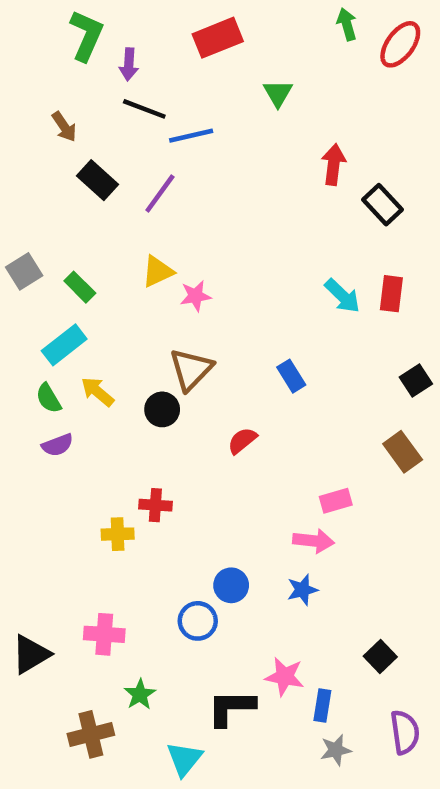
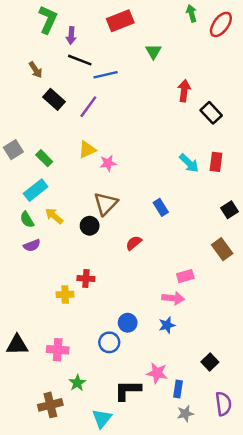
black triangle: (31, 654) -> (17, 345), moved, turned 30

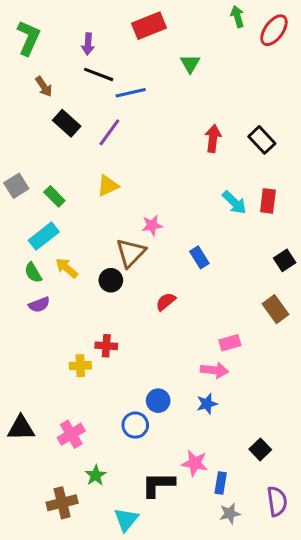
green L-shape: (48, 20) -> (29, 38), moved
red arrow: (184, 91) -> (213, 138), moved
pink star: (108, 163) -> (152, 225), moved
pink cross: (58, 350) -> (71, 434), turned -35

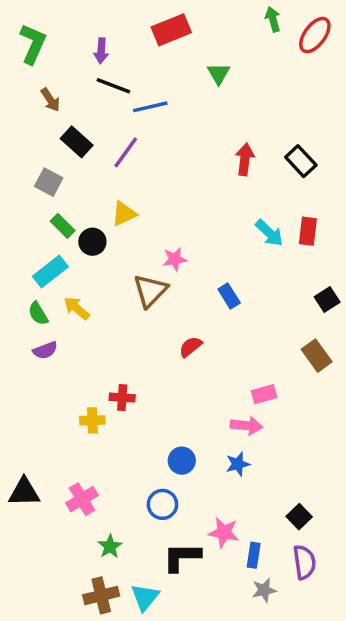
gray square: (16, 186) -> (49, 182), moved, turned -30
black circle: (111, 280) -> (92, 242), moved
blue circle: (135, 425) -> (162, 504), moved
purple semicircle: (277, 501) -> (304, 562), moved
brown cross: (62, 503) -> (101, 595), moved

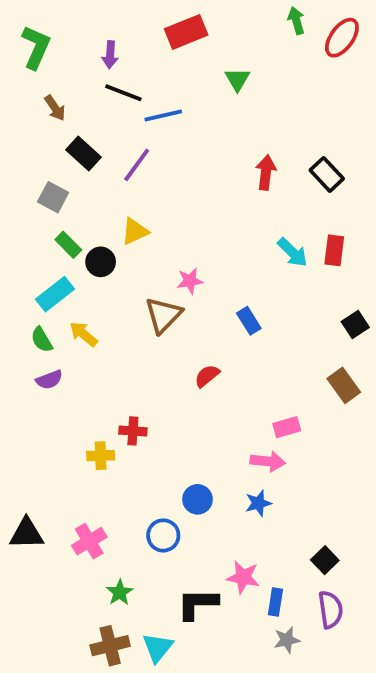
blue circle: (162, 504) -> (163, 535), moved

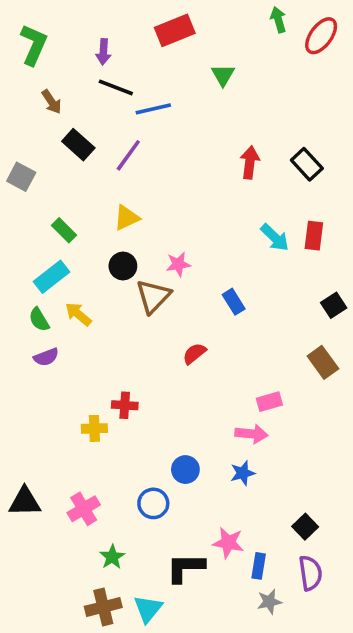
gray square: (53, 197) -> (21, 177), moved
black circle: (101, 262) -> (123, 266), moved

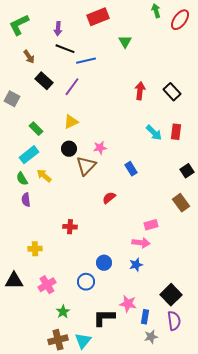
green L-shape: (34, 45) -> (19, 25), turned -140
purple semicircle: (46, 357) -> (26, 200), turned 104
yellow cross: (94, 428) -> (35, 249), moved
black square: (305, 527) -> (171, 295), size x1.5

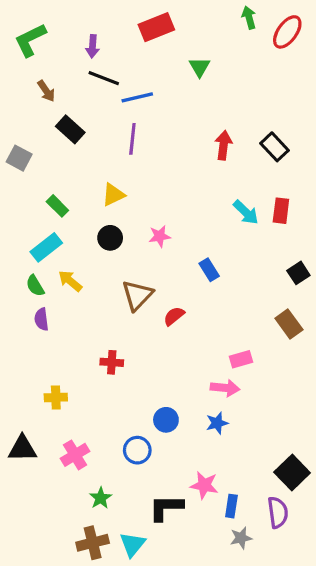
purple line: (72, 87) -> (132, 139), moved, turned -30
brown triangle: (86, 166) -> (137, 295), moved
black square: (171, 295) -> (292, 472), moved

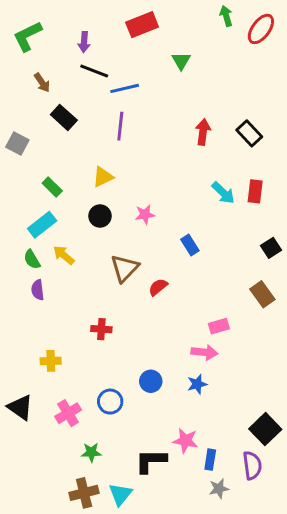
black triangle: (22, 449) -> (20, 407), turned 36
blue circle: (137, 450) -> (110, 402), moved
green star: (101, 498) -> (91, 452), turned 30

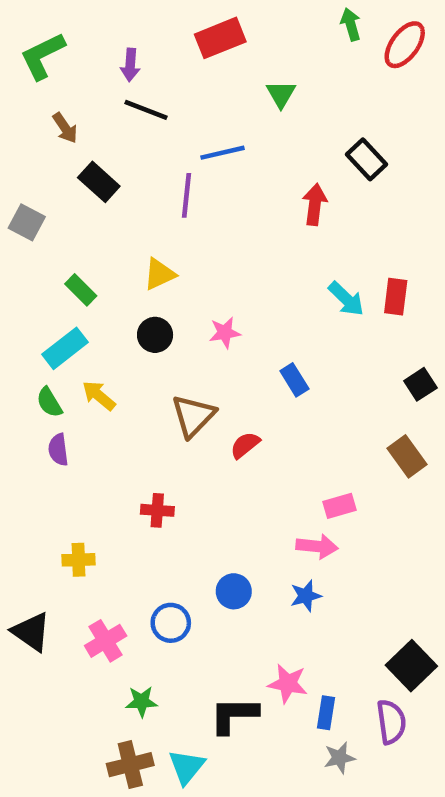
blue line: (125, 88) -> (222, 153), moved
black rectangle: (249, 133) -> (366, 159), moved

